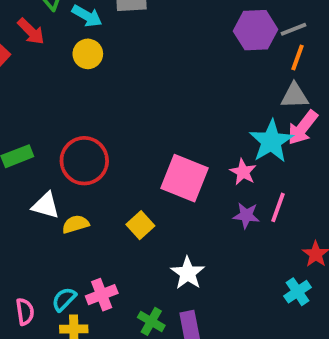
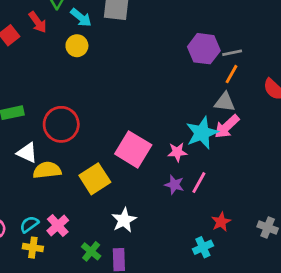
pink star: (243, 172) -> (177, 152), turned 30
yellow semicircle: (76, 224) -> (47, 170), size x1.4
yellow square: (140, 225) -> (95, 179), size x1.5
pink cross: (102, 295) -> (58, 225), turned -30

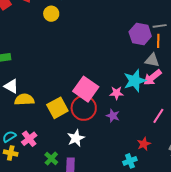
purple hexagon: (204, 49) -> (140, 34), moved
orange line: (232, 74) -> (158, 41), turned -32
red circle: (61, 124) -> (84, 108), moved
pink line: (199, 183) -> (158, 116), moved

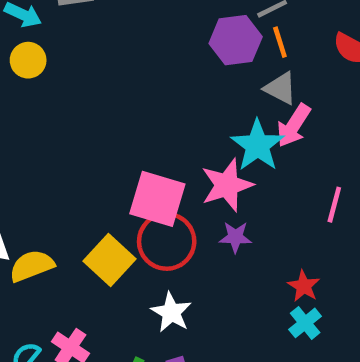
gray triangle: (152, 60) -> (281, 88), turned 35
pink star: (117, 93) -> (227, 185), size x1.6
red star: (144, 144) -> (304, 286), moved

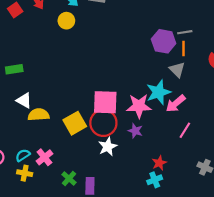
pink arrow: (294, 126) -> (176, 104), moved
pink square: (157, 199) -> (105, 102), turned -32
white star: (171, 312) -> (108, 147), moved

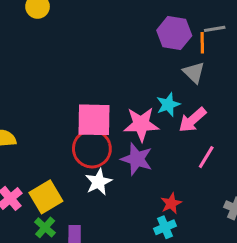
gray line: (185, 32) -> (215, 29), moved
cyan star: (158, 92) -> (168, 105), size x0.7
yellow square: (75, 123) -> (46, 197), moved
purple star: (135, 131) -> (137, 159), size x1.5

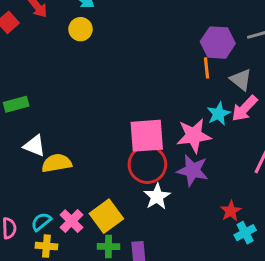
orange line: (202, 43) -> (206, 68), moved
pink arrow: (192, 120) -> (245, 108), moved
green cross: (45, 227) -> (108, 246), turned -35
cyan cross: (165, 227) -> (245, 233), moved

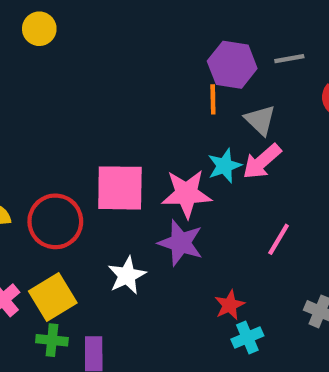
red circle: (147, 164) -> (55, 221), moved

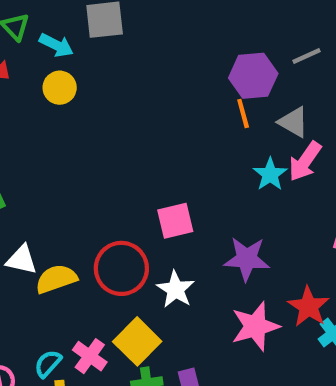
pink square: (120, 188) -> (175, 221), size x0.7
pink star: (186, 194) -> (255, 326), moved
white star: (127, 275) -> (176, 289), moved
red star: (230, 305) -> (309, 307), size x1.4

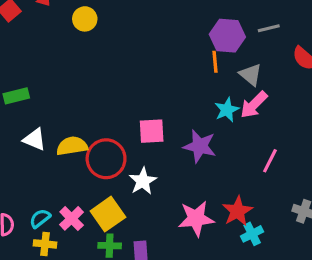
purple star: (247, 259) -> (200, 146), moved
yellow semicircle: (56, 279) -> (72, 146), moved

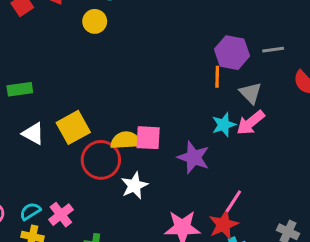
yellow semicircle: (72, 146) -> (126, 140), moved
pink line: (270, 161) -> (233, 201), moved
yellow square: (108, 214) -> (73, 127), moved

